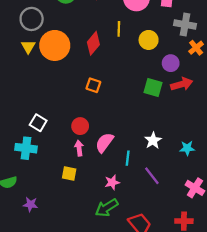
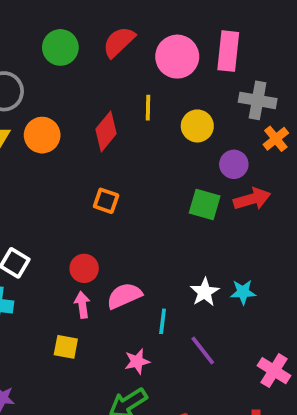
orange circle: (55, 45) -> (42, 135), size x0.7
pink semicircle: (104, 143) -> (124, 296), turned 30
cyan star: (187, 148) -> (243, 292), moved

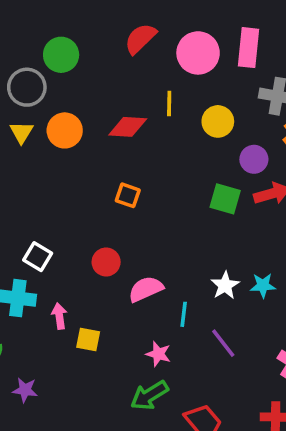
green circle: (60, 47) -> (61, 55), moved
red diamond: (106, 131) -> (128, 127), turned 54
pink arrow: (82, 305) -> (59, 316), moved
pink star: (137, 361) -> (158, 354), turned 30

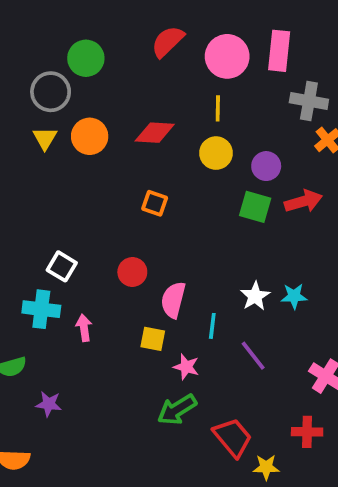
yellow line: (169, 103) -> (218, 108), moved
yellow circle: (218, 121) -> (216, 153), moved
purple circle: (254, 159) -> (266, 166), moved
pink semicircle: (146, 289) -> (173, 300), turned -52
yellow square: (88, 340) -> (153, 339), moved

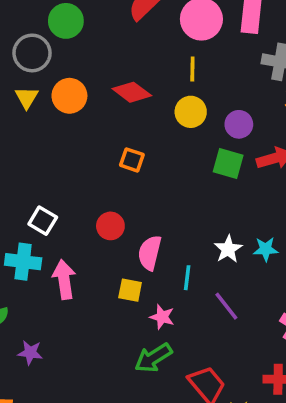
red diamond: (155, 133) -> (132, 92), turned 33
pink arrow: (84, 328) -> (64, 279), size x1.5

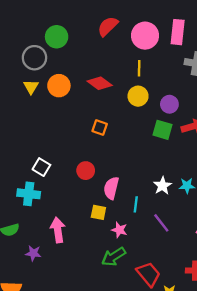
pink arrow: (64, 279) -> (58, 230), moved

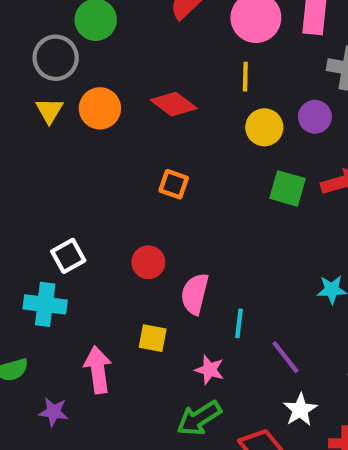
yellow circle: (138, 96) -> (264, 127), moved
purple circle: (169, 104) -> (315, 117), moved
white square: (41, 167) -> (68, 256), turned 30
white star: (162, 186) -> (300, 410), moved
yellow square: (98, 212) -> (153, 338), moved

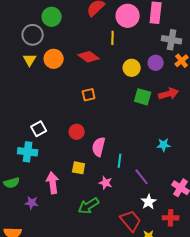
yellow line: (245, 77) -> (113, 38), moved
orange square: (174, 184) -> (89, 95), turned -32
green arrow: (199, 418) -> (89, 206), moved

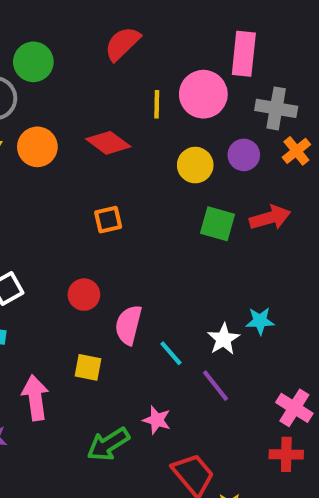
pink circle: (128, 16) -> (203, 94), moved
cyan line: (120, 161) -> (171, 353), turned -48
pink star: (106, 183) -> (157, 420), moved
white star: (149, 202) -> (224, 339), moved
red cross: (171, 218) -> (286, 454), moved

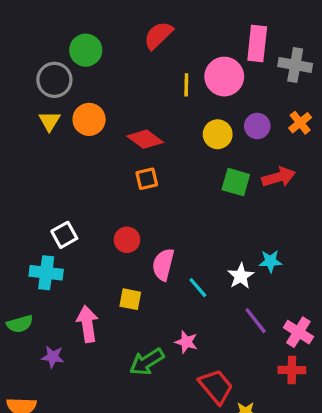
gray cross: (276, 108) -> (295, 65), moved
red diamond: (108, 143) -> (145, 139), moved
purple line: (215, 386) -> (256, 321), moved

